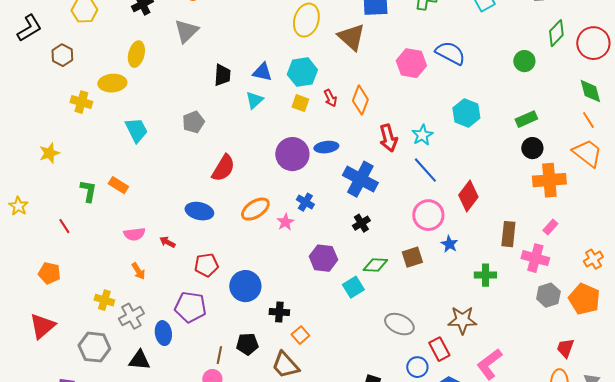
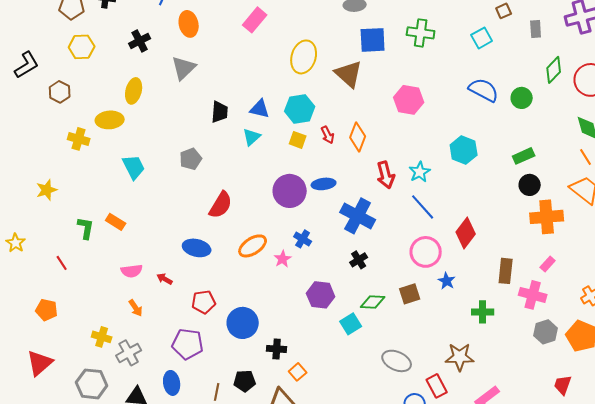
blue semicircle: (450, 53) -> (484, 90), moved
blue ellipse: (163, 333) -> (172, 383), moved

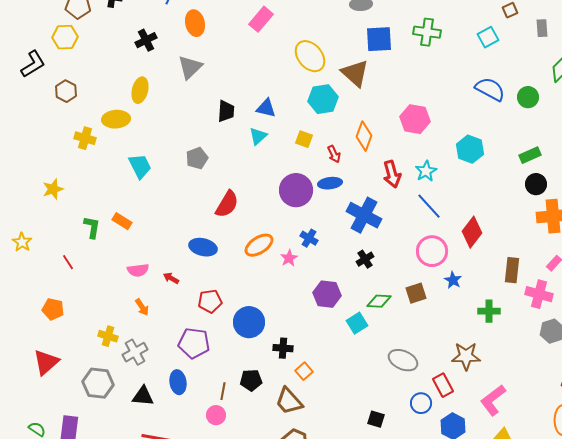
yellow hexagon: (82, 47) -> (65, 37), moved
yellow ellipse: (304, 57) -> (310, 56), turned -56
pink hexagon: (409, 100) -> (415, 119), moved
cyan hexagon: (300, 109) -> (323, 99), moved
red arrow: (328, 135) -> (334, 154), moved

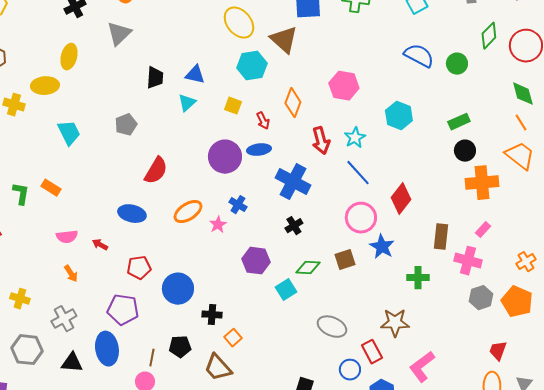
blue star: (453, 280) -> (382, 247), size x1.4
yellow cross: (108, 336) -> (20, 299), moved
blue ellipse: (178, 382) -> (107, 349), size x1.4

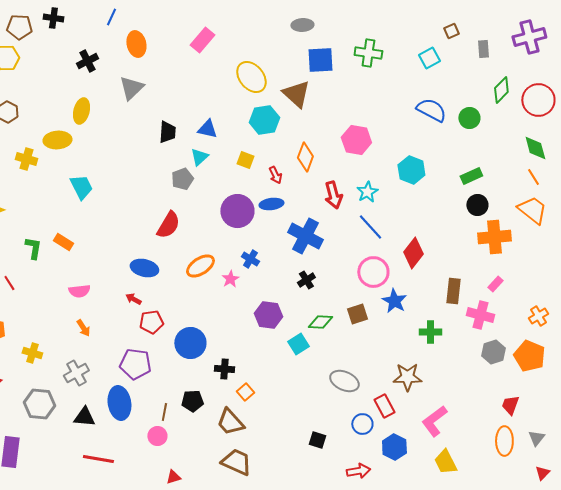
gray pentagon: (126, 125) -> (182, 179), moved
red arrow: (100, 245) -> (133, 299), moved

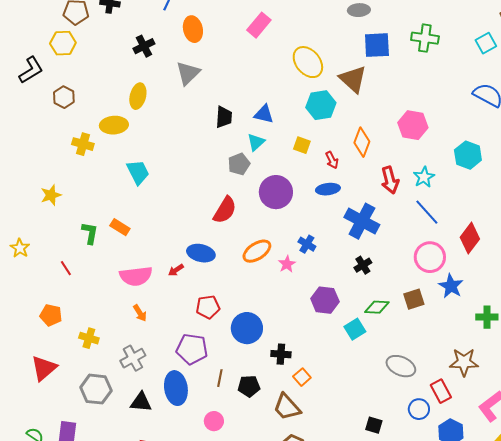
purple circle: (237, 211) -> (276, 192), moved
pink semicircle: (79, 291) -> (136, 276), size x1.5
red arrow: (133, 299) -> (176, 270), moved, turned -63
brown line: (164, 412) -> (220, 378), moved

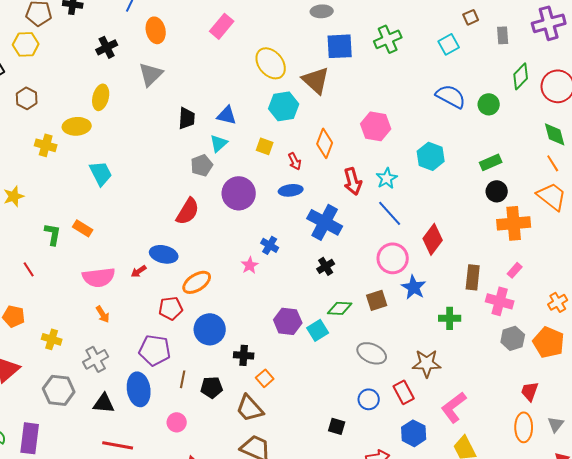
green cross: (425, 38) -> (388, 39), turned -32
orange ellipse: (257, 251) -> (197, 282), moved
purple hexagon: (325, 300) -> (288, 321), moved
gray ellipse: (401, 366) -> (372, 353), moved
blue circle: (419, 409) -> (369, 399), moved

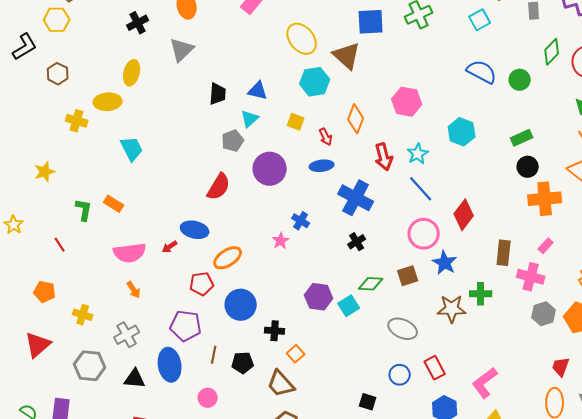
brown star: (427, 363) -> (452, 309), moved

